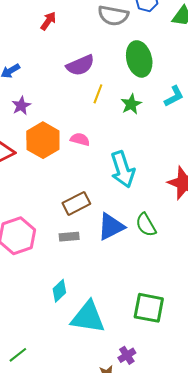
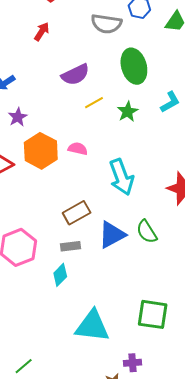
yellow line: (98, 94) -> (94, 103), turned 42
cyan diamond: (59, 291) -> (60, 275), moved
purple cross: (127, 355) -> (133, 363), turned 30

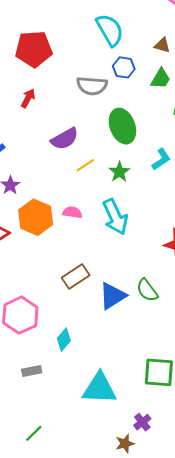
cyan arrow: (121, 177) -> (115, 217), moved
gray rectangle: (71, 246) -> (32, 371), moved
purple cross: (133, 363) -> (142, 422), turned -30

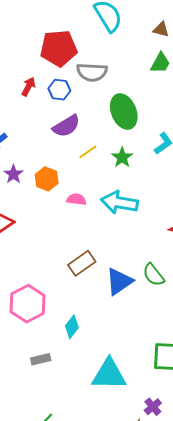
red pentagon: (34, 49) -> (59, 48), moved
blue hexagon: (124, 67) -> (59, 90), moved
orange hexagon: (36, 217) -> (47, 179), moved, size x0.7
cyan arrow: (115, 217) -> (119, 202), turned 126

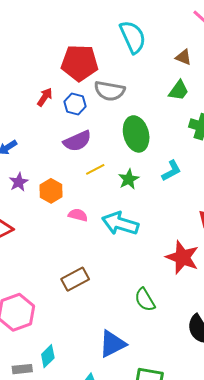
blue triangle: (119, 282) -> (112, 344), moved
cyan diamond: (72, 327) -> (48, 356), moved

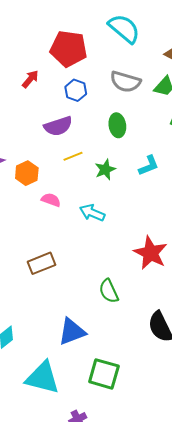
cyan semicircle: (133, 37) -> (124, 29), turned -32
gray semicircle: (110, 91) -> (125, 82), moved
blue hexagon: (75, 104) -> (76, 90), moved
green ellipse: (136, 134) -> (117, 125), size x0.7
cyan arrow: (120, 224) -> (92, 213), size x0.7

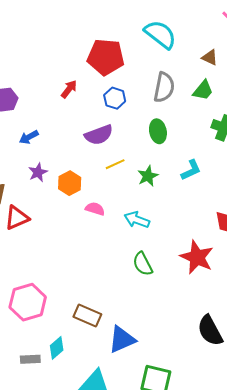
gray semicircle: (125, 82) -> (164, 87), turned -92
brown rectangle: (42, 263) -> (87, 316), moved, turned 48
green semicircle: (109, 291) -> (143, 264), moved

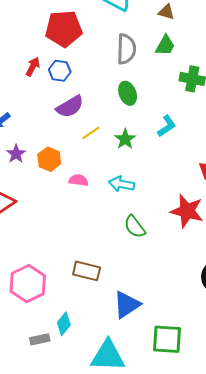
blue hexagon: (115, 98) -> (60, 71), moved
brown rectangle: (87, 316) -> (87, 271), moved

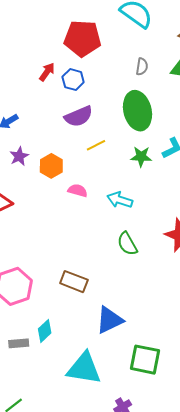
gray semicircle: (126, 49) -> (142, 67), size x0.6
green ellipse: (128, 93) -> (138, 111), size x1.6
green star: (125, 139) -> (141, 157), moved, turned 30

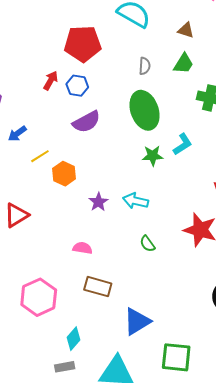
yellow line: (96, 145) -> (40, 156), moved
purple star: (19, 156) -> (98, 202), moved
pink semicircle: (78, 190) -> (82, 248), moved
green semicircle: (127, 244) -> (147, 244), size x0.7
gray rectangle: (19, 343) -> (65, 367), moved

